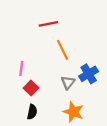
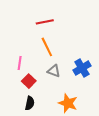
orange line: (63, 50) -> (47, 47), moved
gray triangle: (68, 83) -> (54, 71), moved, turned -48

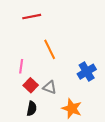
red line: (45, 22) -> (32, 17), moved
gray triangle: (54, 71) -> (50, 87), moved

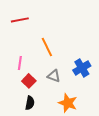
red line: (32, 17) -> (20, 20), moved
gray triangle: (50, 87) -> (54, 76), moved

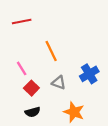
pink line: (20, 63) -> (22, 68), turned -40
black semicircle: (30, 103) -> (33, 112), turned 64

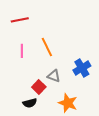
pink line: (22, 68) -> (22, 51), moved, turned 32
red square: (31, 88) -> (39, 87), moved

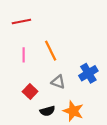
red square: (39, 87) -> (30, 92), moved
black semicircle: (30, 103) -> (47, 111), moved

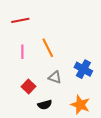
blue cross: (88, 73) -> (83, 69), turned -30
orange star: (73, 111) -> (80, 105), moved

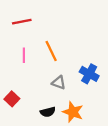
red square: (28, 86) -> (12, 99), moved
orange star: (80, 105) -> (73, 112), moved

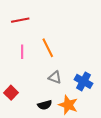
blue cross: (89, 74) -> (83, 81), moved

